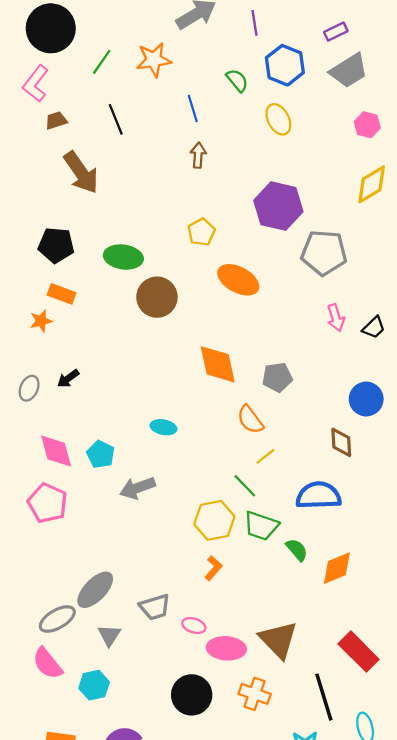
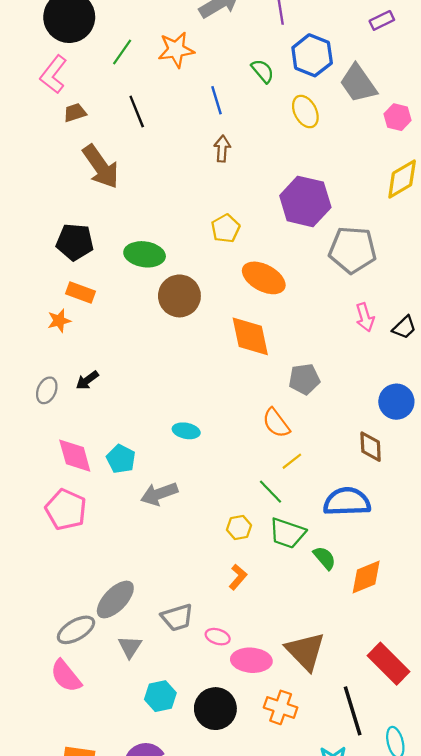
purple rectangle: (336, 32) -> (382, 20), moved
gray trapezoid: (349, 71) -> (358, 83), moved, turned 87
orange diamond: (218, 364) -> (250, 336), moved
yellow hexagon: (214, 520) -> (239, 528), size x0.6
cyan hexagon: (94, 685) -> (160, 696), moved

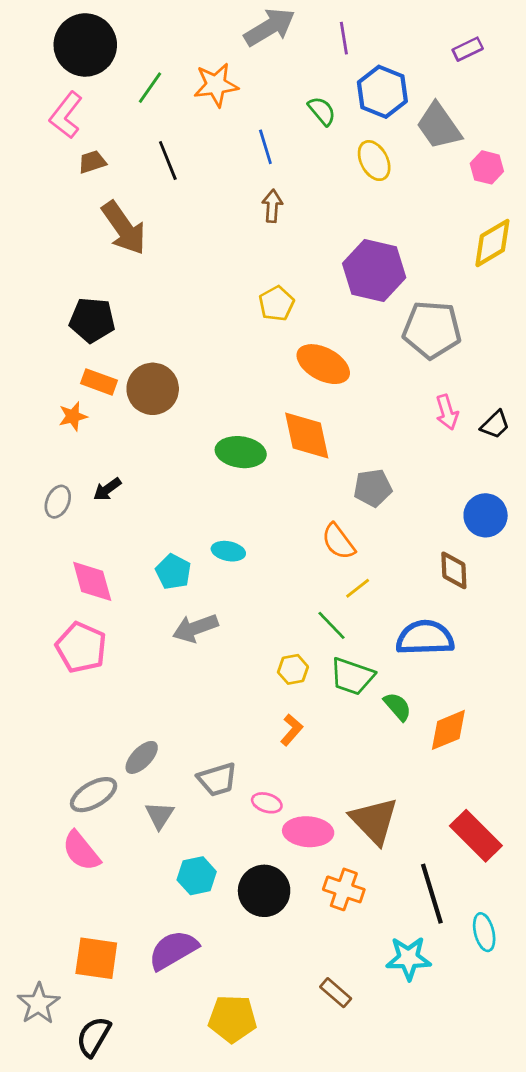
green ellipse: (145, 254) -> (241, 452), moved
brown circle: (179, 296) -> (153, 389), moved
cyan pentagon: (121, 459) -> (173, 572), moved
gray ellipse: (115, 600) -> (142, 757), size x0.7

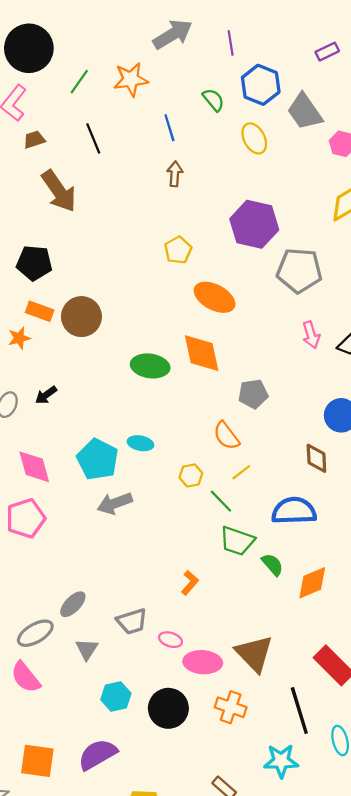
cyan pentagon: (173, 572) -> (98, 459), size x1.5
pink pentagon: (81, 647) -> (26, 518), turned 30
yellow hexagon: (293, 669) -> (191, 475), moved

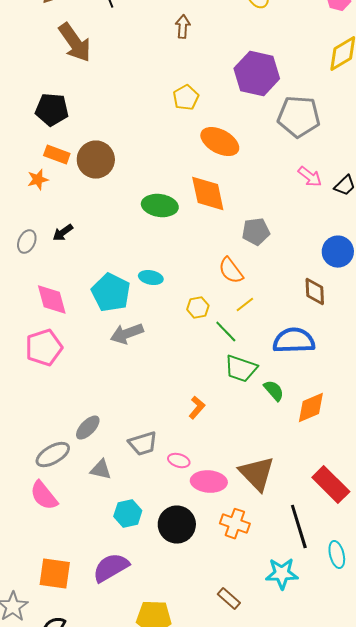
pink arrow: (311, 335) -> (310, 177), turned -35
gray triangle: (87, 649) -> (101, 470), turned -50

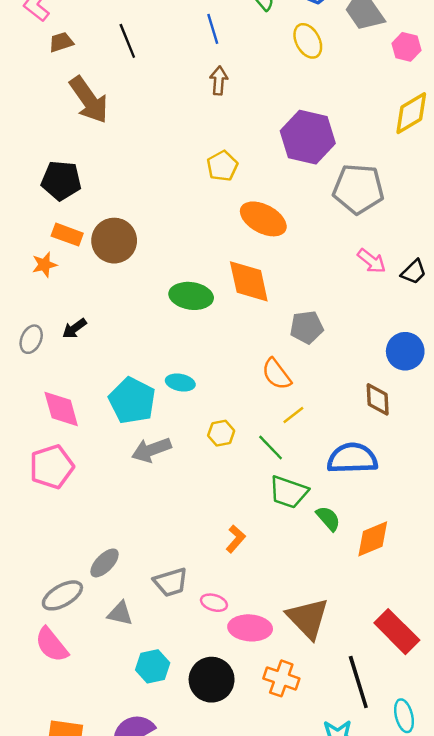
yellow hexagon: (198, 308) -> (221, 433), moved

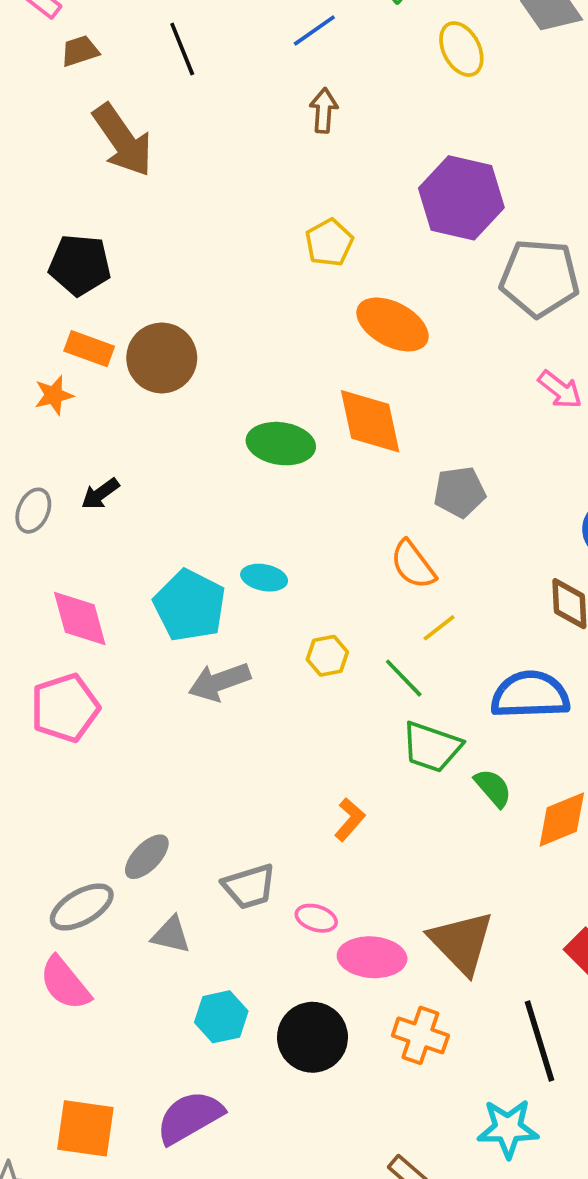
blue line: (213, 29) -> (314, 30), turned 72

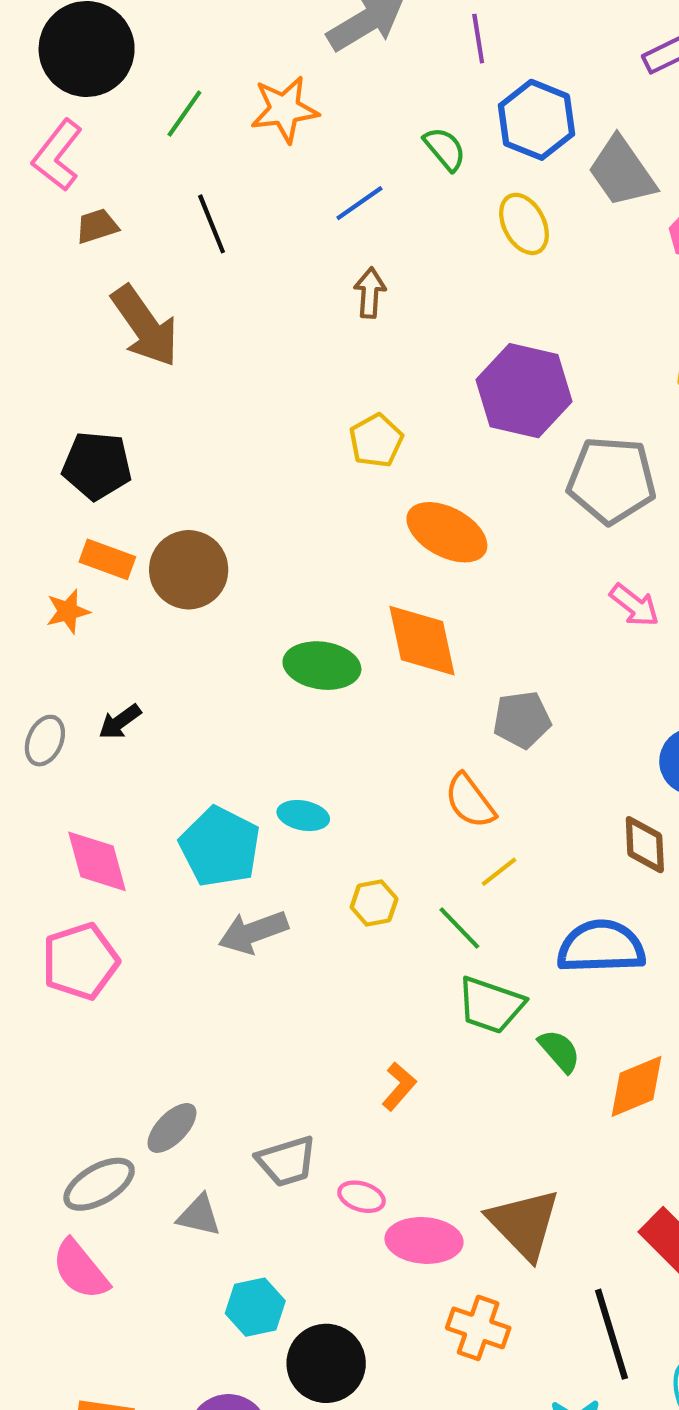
black circle: (312, 1037) -> (326, 1363), moved

